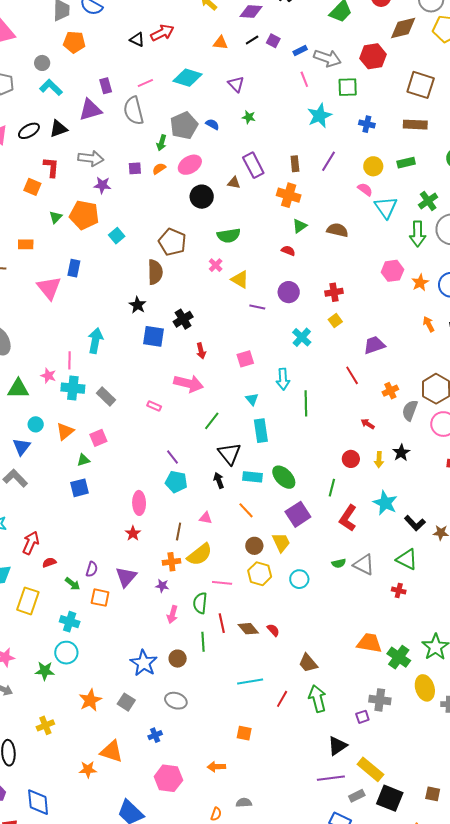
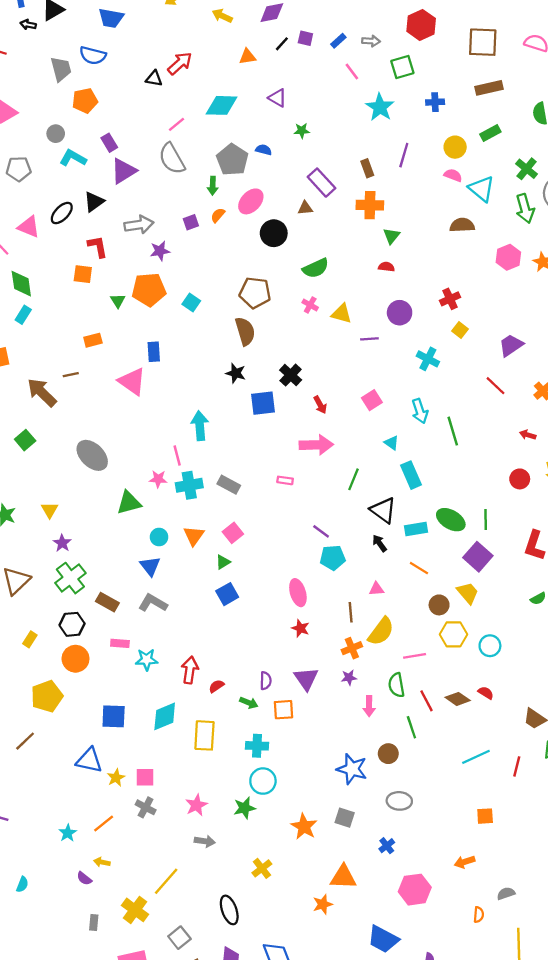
gray arrow: (327, 58) -> (371, 41), size x0.6
purple rectangle: (106, 86) -> (109, 143), moved
brown semicircle: (337, 230) -> (462, 225), moved
green line: (332, 488) -> (486, 520), moved
cyan circle: (299, 579) -> (490, 646), moved

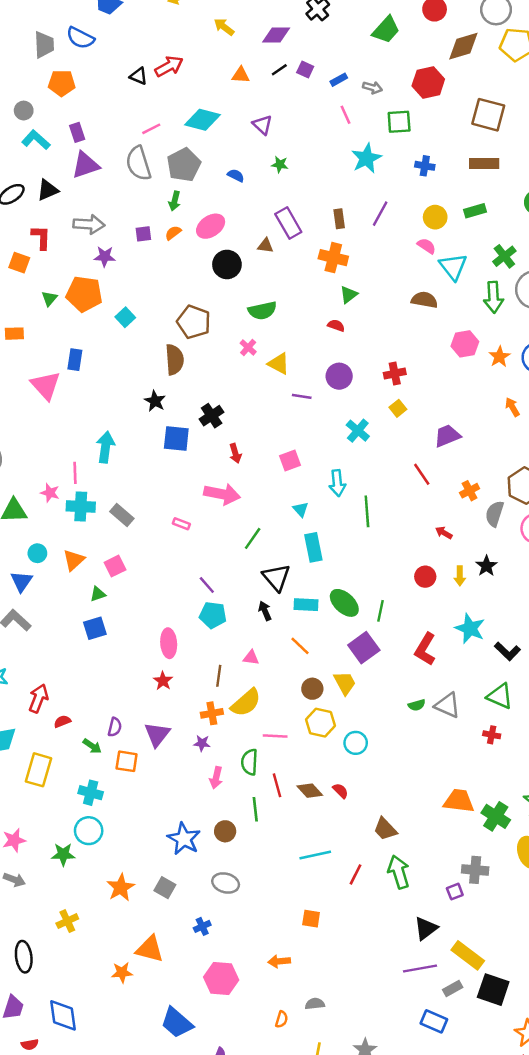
gray pentagon: (232, 160) -> (184, 165), moved

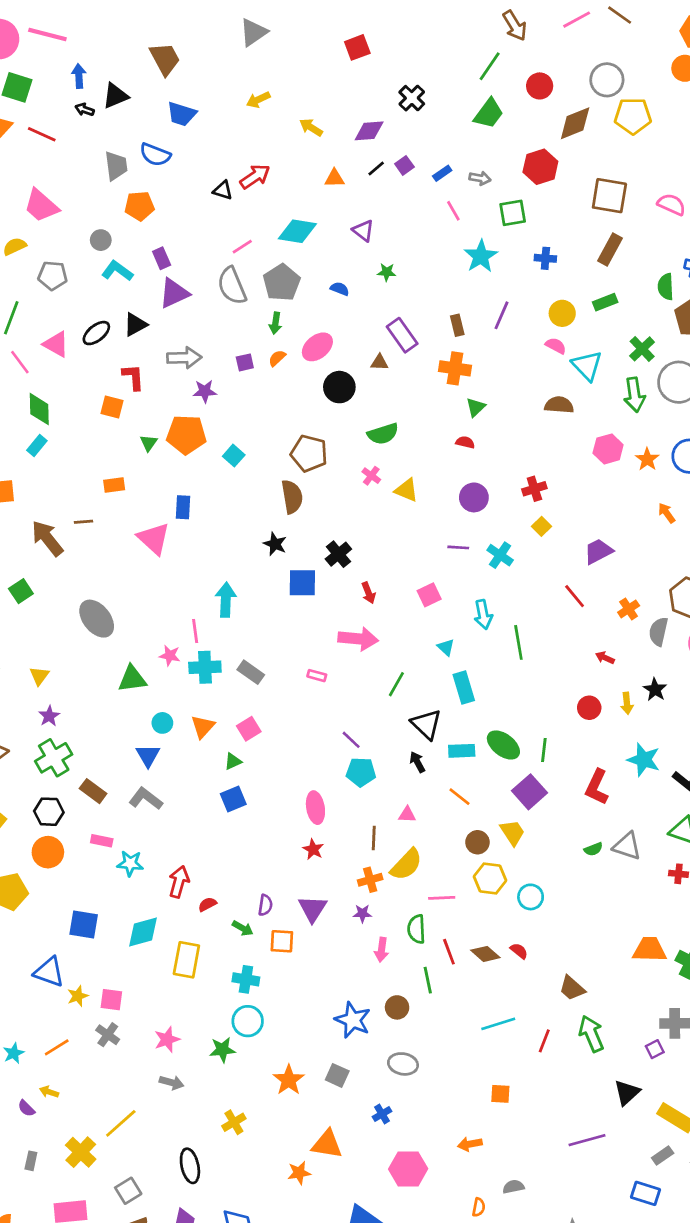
purple square: (305, 69) -> (404, 165), turned 35
brown rectangle: (484, 164) -> (610, 250), turned -56
purple line: (302, 396) -> (458, 547), moved
purple line: (420, 969) -> (587, 1140), moved

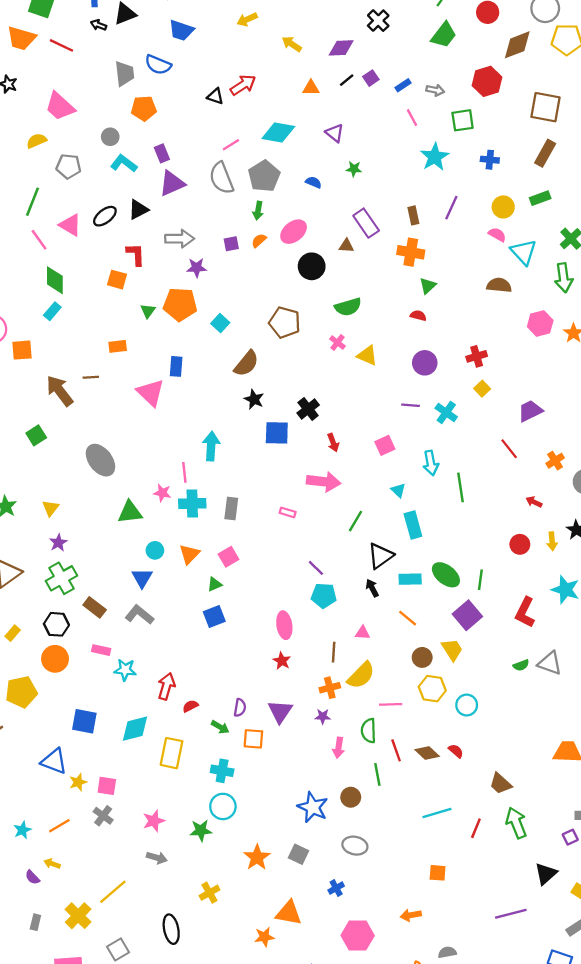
brown semicircle: (292, 497) -> (246, 364), moved, turned 48
gray rectangle: (251, 672) -> (231, 508), turned 60
black triangle: (426, 724) -> (380, 556), turned 40

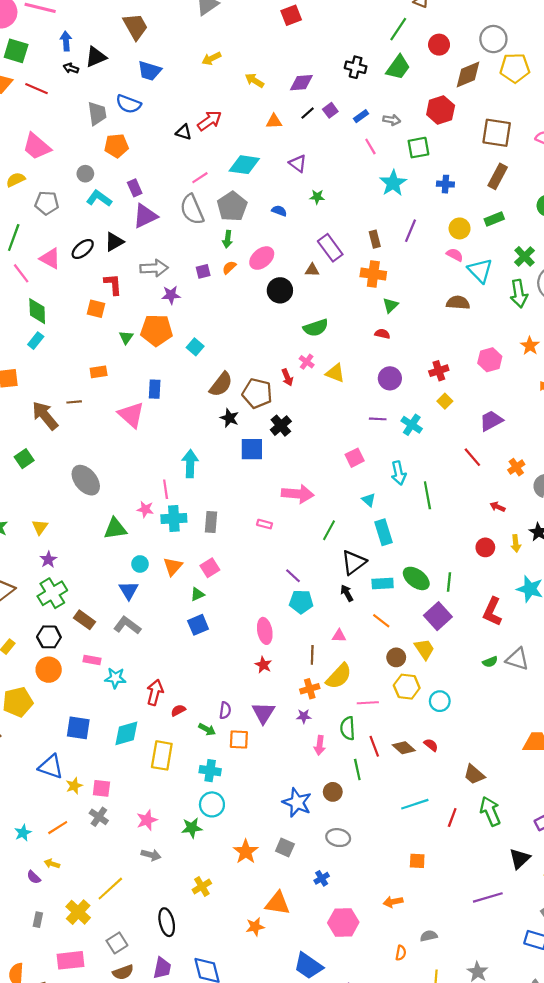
black cross: (378, 21) -> (356, 67), moved, turned -30
brown pentagon: (285, 322) -> (257, 393), moved
pink hexagon: (540, 324) -> (490, 360), moved
red arrow: (333, 443) -> (287, 377), moved

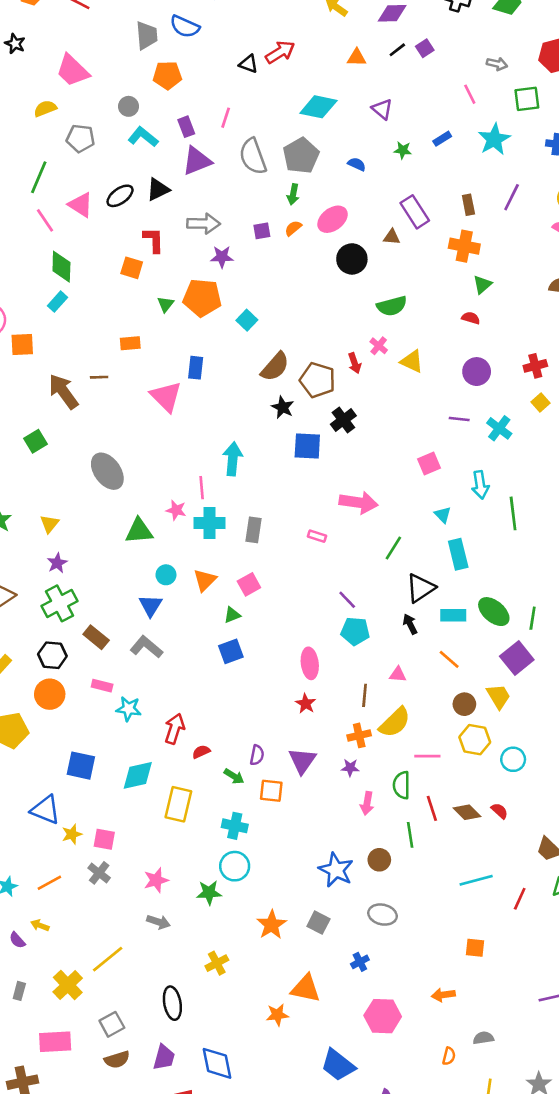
blue rectangle: (361, 116) -> (442, 139), moved
pink line: (200, 178) -> (226, 118), moved, turned -42

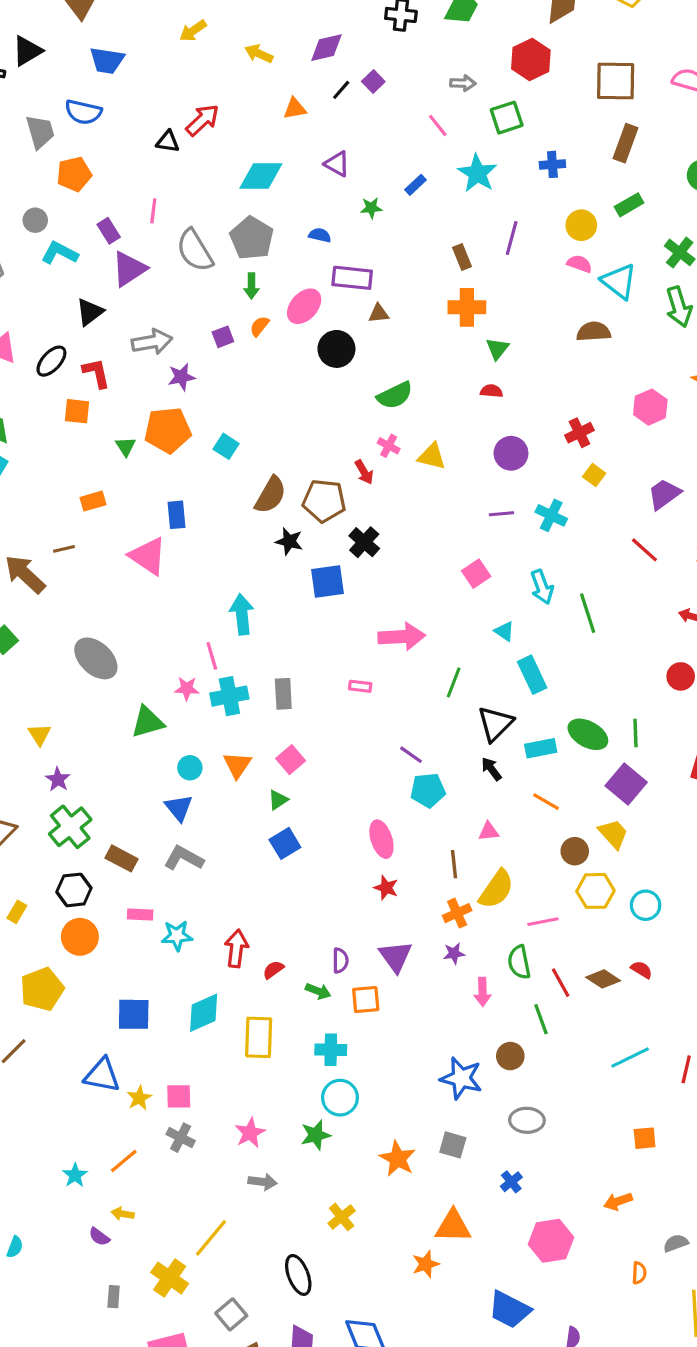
black ellipse: (120, 196) -> (51, 361), moved
purple rectangle: (415, 212) -> (352, 278), moved, turned -40

